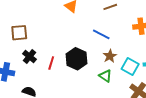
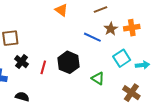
brown star: (110, 56) -> (111, 29), moved
cyan square: (130, 67) -> (122, 58), moved, turned 30

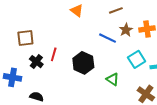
red line: (43, 67) -> (54, 54), moved

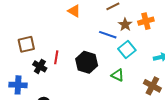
cyan square: (137, 59) -> (127, 49), moved

